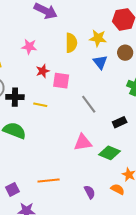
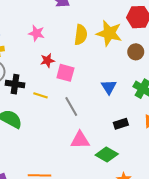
yellow star: (98, 38) -> (109, 33), size x1.4
blue triangle: (100, 62) -> (109, 87), moved
gray line: (89, 104) -> (71, 106), moved

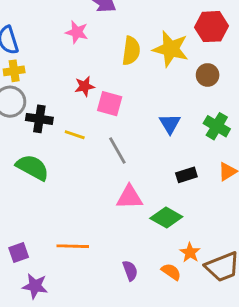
pink star: (36, 33) -> (77, 32), moved

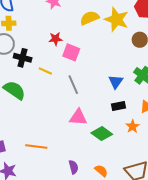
yellow semicircle: (131, 51) -> (90, 18), turned -126
blue triangle: (170, 124) -> (116, 82), moved
orange star: (190, 252) -> (133, 126), moved

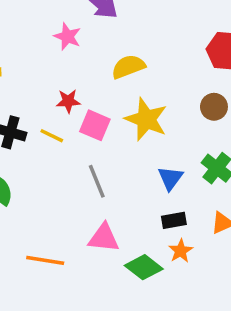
yellow star: (117, 19) -> (146, 119), moved
yellow line: (45, 71) -> (52, 136), moved
orange star: (133, 126) -> (181, 251), moved
orange line: (36, 146) -> (45, 260), moved

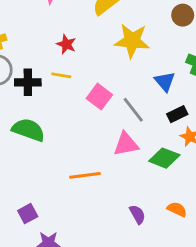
red star: (68, 101) -> (66, 44), turned -30
pink square: (95, 125) -> (99, 97), moved, turned 30
gray line: (97, 181) -> (133, 110), moved

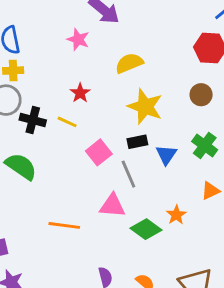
black rectangle: (177, 114) -> (137, 142), moved

